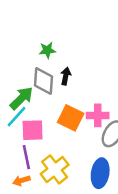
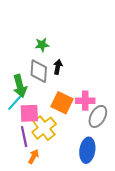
green arrow: (21, 98) -> (20, 86), turned 120
yellow cross: (55, 169) -> (44, 128), moved
orange arrow: (21, 181) -> (34, 157), moved, turned 136

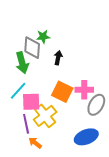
gray diamond: (39, 71) -> (32, 48), moved
green arrow: (20, 86) -> (22, 63), moved
blue ellipse: (87, 150) -> (86, 137), turned 60
orange arrow: (34, 157) -> (35, 143), turned -80

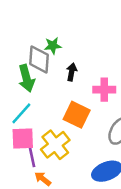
pink cross: (84, 90) -> (104, 90), moved
pink square: (31, 102) -> (23, 139), moved

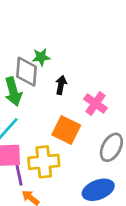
pink cross: (104, 90) -> (95, 104), turned 35
yellow cross: (55, 145) -> (44, 162), turned 32

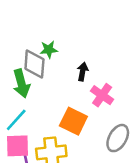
black arrow: (61, 85) -> (83, 72), moved

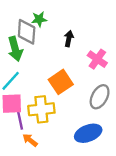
pink cross: (102, 95) -> (97, 59), moved
orange square: (73, 121) -> (61, 82), turned 30

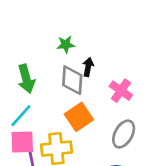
green star: (39, 19) -> (66, 45), moved
gray diamond: (27, 32) -> (72, 80), moved

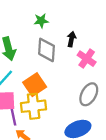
black arrow: (88, 67) -> (71, 39), moved
orange square: (79, 117) -> (35, 85), moved

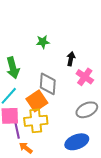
gray diamond: (47, 50) -> (48, 84), moved
gray ellipse: (89, 94) -> (87, 110), turned 35

